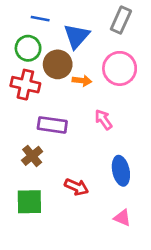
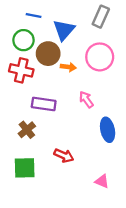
blue ellipse: (121, 171) -> (108, 130), moved

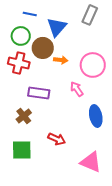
pink circle: (100, 57) -> (93, 65), moved
pink triangle: (102, 181) -> (91, 162), size x1.6

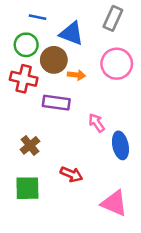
blue triangle: (57, 27) -> (71, 33), turned -50
pink circle: (93, 65) -> (117, 64), moved
pink arrow: (77, 89) -> (97, 123), moved
purple rectangle: (39, 93) -> (56, 103), moved

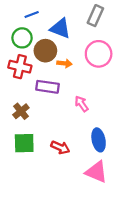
blue line: (37, 17) -> (32, 15), turned -32
brown cross: (30, 145) -> (21, 111), moved
blue ellipse: (120, 145) -> (99, 140), moved
green square: (27, 188) -> (24, 143), moved

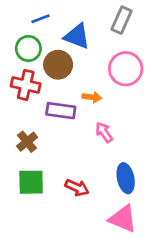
orange arrow: (65, 63) -> (92, 97), moved

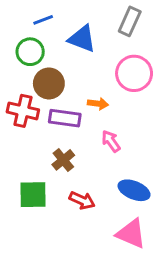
brown circle: (58, 65) -> (49, 83), moved
red cross: (26, 85) -> (23, 111), moved
brown cross: (27, 142) -> (63, 160), moved
blue ellipse: (126, 178) -> (134, 190), turned -56

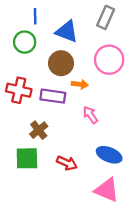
blue line: (43, 20) -> (35, 16), turned -70
brown circle: (49, 83) -> (61, 63), moved
brown cross: (63, 160) -> (39, 130), moved

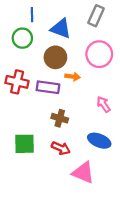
pink arrow: (90, 115) -> (103, 104), moved
brown cross: (39, 130) -> (60, 118), moved, turned -35
pink triangle: (107, 190) -> (83, 173), moved

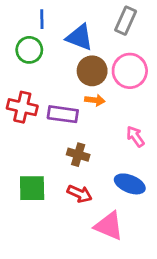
brown circle: (55, 57) -> (92, 71), moved

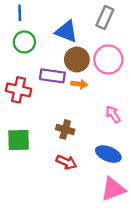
blue line: (42, 19) -> (20, 13), moved
purple rectangle: (63, 114) -> (52, 76), moved
green square: (32, 188) -> (19, 140), moved
pink triangle: (109, 226) -> (113, 189), moved, turned -44

